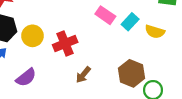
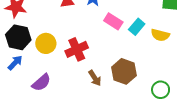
brown hexagon: (132, 73) -> (124, 71), moved
brown arrow: (83, 75) -> (95, 78), turned -70

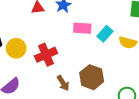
pink rectangle: (113, 21) -> (82, 28), turned -30

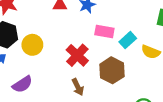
red cross: (46, 55) -> (77, 55), moved, turned -30
brown hexagon: (92, 77) -> (112, 70), moved

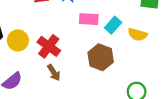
red cross: (77, 55) -> (49, 46), moved
brown arrow: (78, 87) -> (54, 73), moved

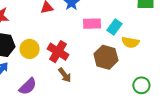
yellow semicircle: (137, 34) -> (130, 42), moved

